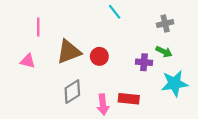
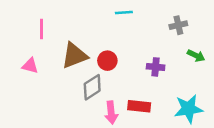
cyan line: (115, 12) -> (124, 12), turned -56
green arrow: (164, 52) -> (196, 56), moved
cyan star: (175, 83) -> (188, 109), moved
gray diamond: (72, 92) -> (92, 87), moved

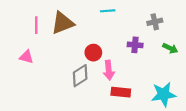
brown triangle: (74, 56) -> (63, 23), moved
purple cross: (156, 67) -> (135, 45), moved
pink arrow: (111, 113) -> (109, 70), moved

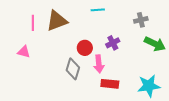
purple cross: (135, 45) -> (113, 43), moved, turned -32
green arrow: (170, 48) -> (155, 44), size x1.5
gray diamond: (80, 76) -> (73, 69), turned -40

